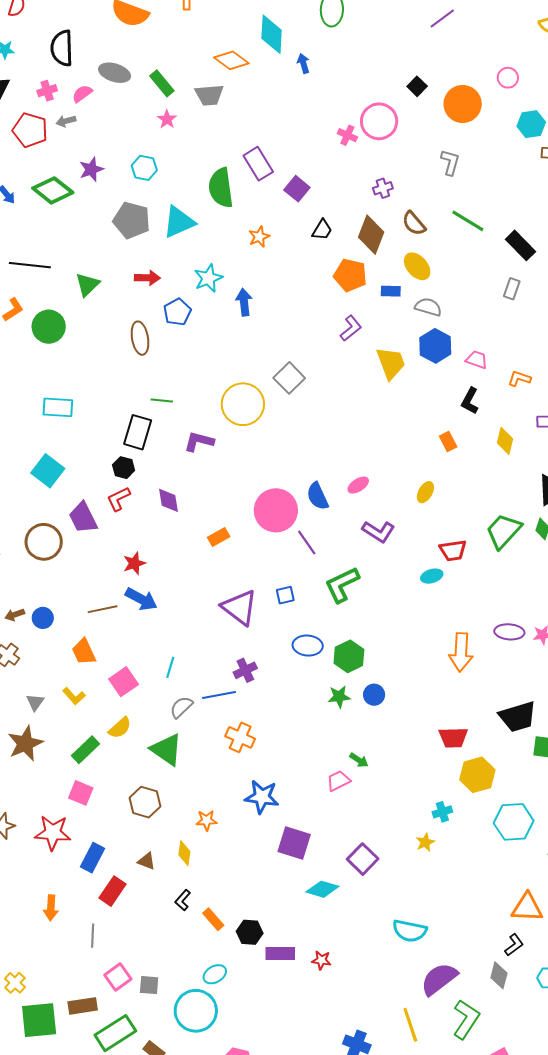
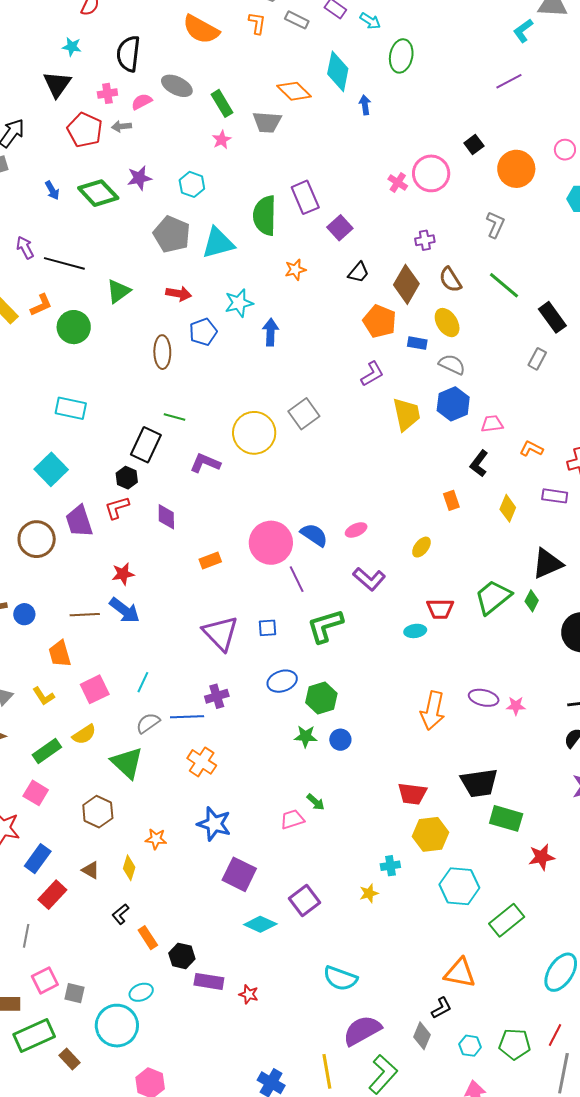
pink trapezoid: (477, 360) -> (492, 424), turned -35
blue semicircle: (317, 496) -> (314, 535), turned 140
blue ellipse: (308, 646) -> (282, 681), turned -32

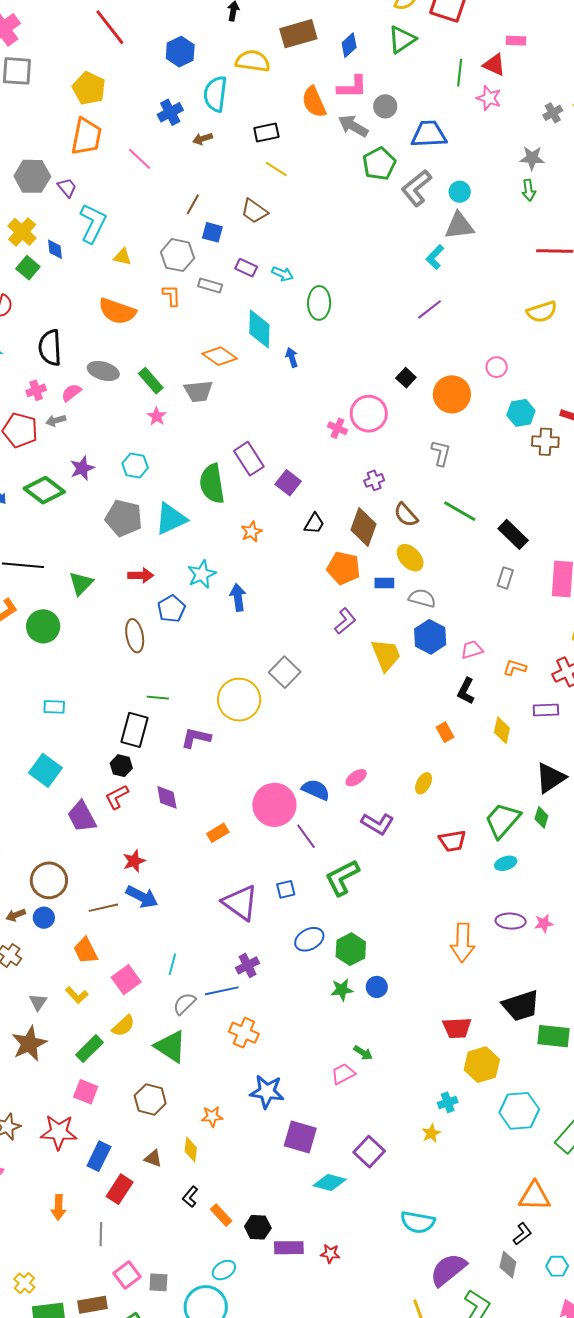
cyan rectangle: (71, 408) -> (54, 707), size x0.7
brown circle: (37, 539) -> (49, 880), moved
cyan ellipse: (415, 631) -> (506, 863), moved

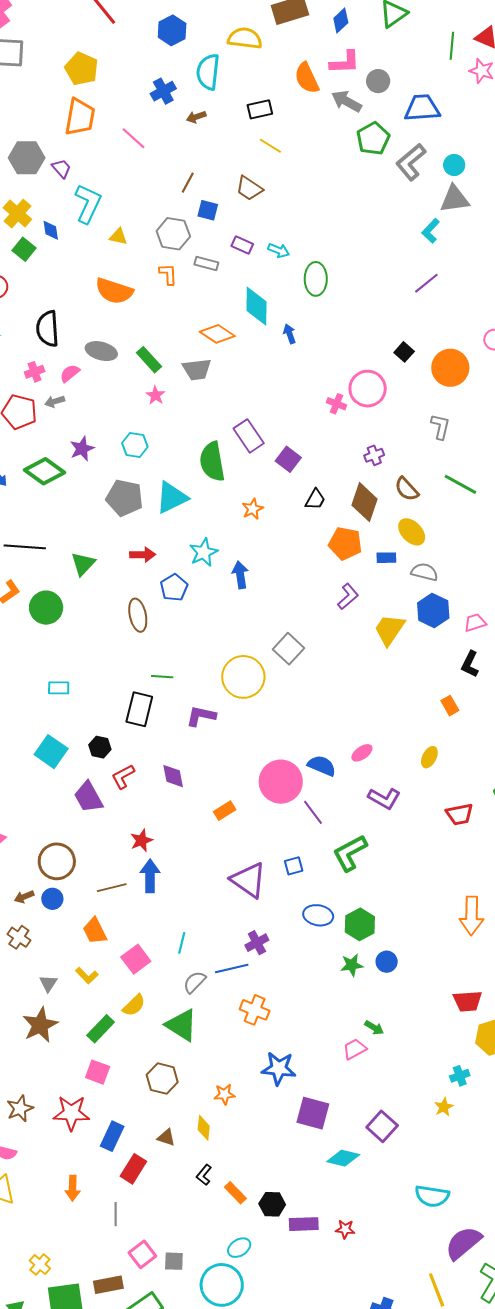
yellow trapezoid: (386, 655) -> (389, 630), turned -123
black hexagon: (121, 766) -> (100, 747), moved
blue arrow: (142, 897) -> (150, 876), turned -116
blue ellipse: (309, 939) -> (318, 915), turned 40

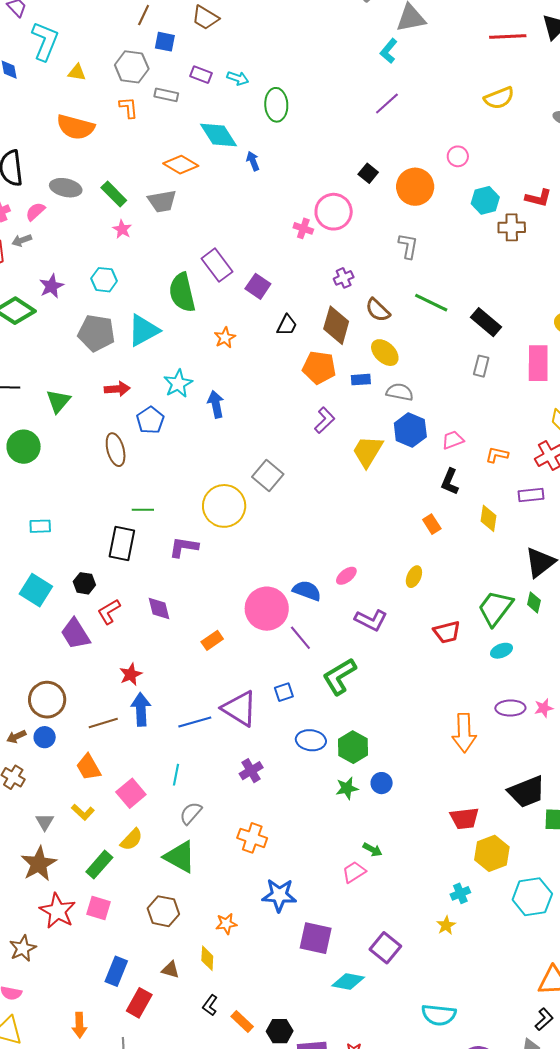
cyan diamond: (257, 306) -> (218, 135), turned -30
blue line: (232, 968) -> (195, 722), moved
red star: (71, 1113) -> (58, 911), moved, turned 30

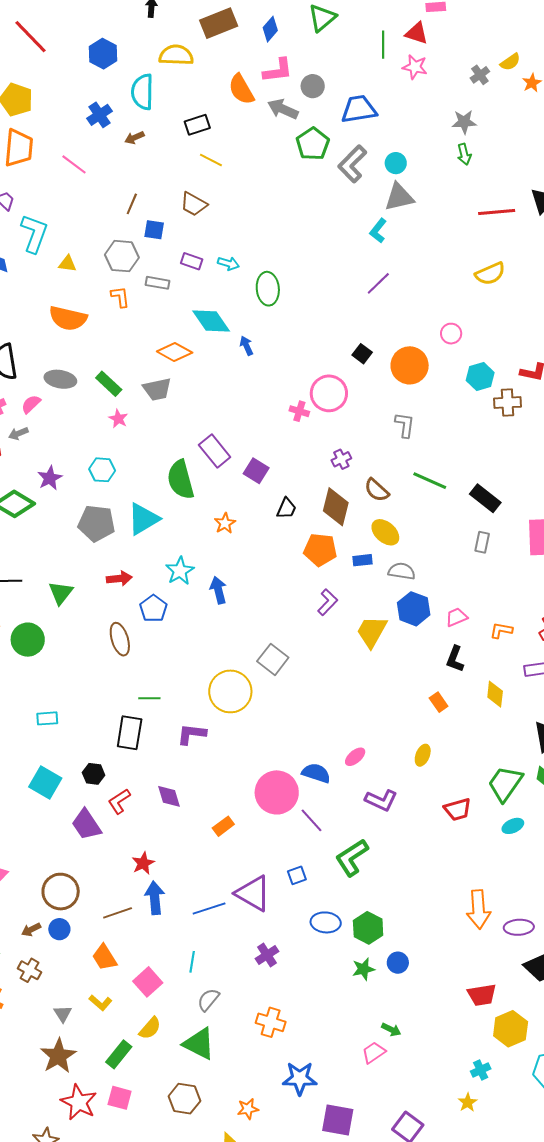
purple ellipse: (510, 708) -> (519, 927), moved

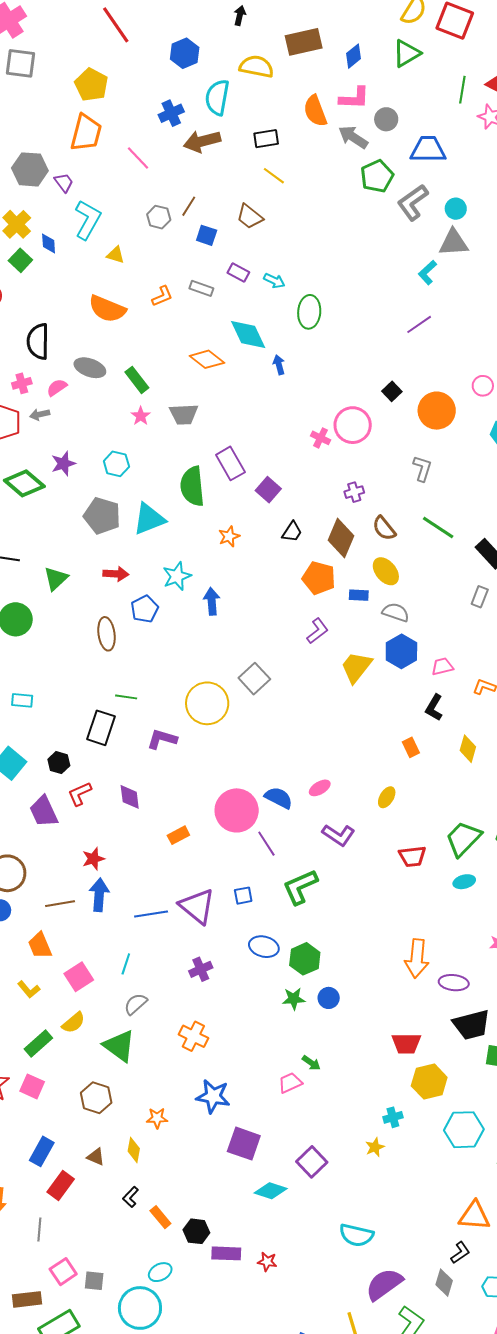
brown arrow: (135, 138) -> (202, 141), size x1.8
gray hexagon: (122, 256) -> (159, 217), moved, size x0.7
orange L-shape: (120, 297) -> (162, 296), turned 65
gray trapezoid: (157, 389) -> (184, 414), moved

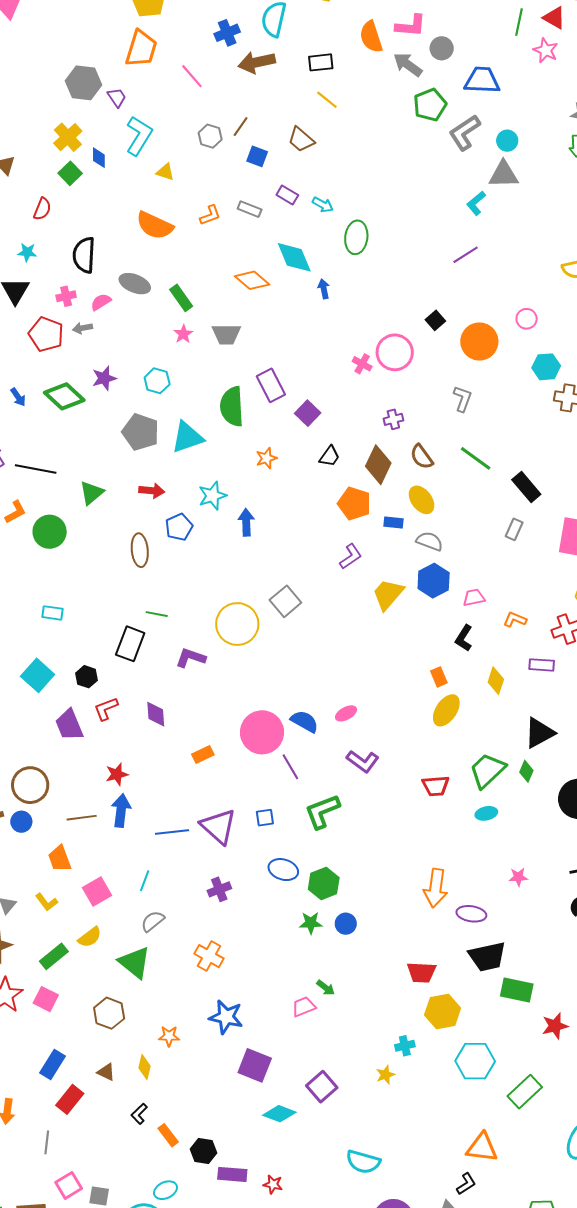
yellow ellipse: (387, 797) -> (446, 710), moved, size x1.5

